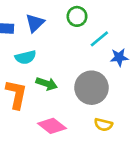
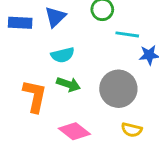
cyan line: (99, 39) -> (127, 34), turned 48
cyan semicircle: (26, 57) -> (63, 55), moved

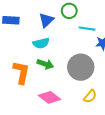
blue triangle: (55, 17) -> (46, 20), moved
yellow semicircle: (132, 130) -> (90, 96), turned -64

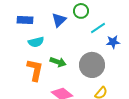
cyan line: (87, 29) -> (98, 28), turned -42
cyan semicircle: (41, 43) -> (36, 42), moved

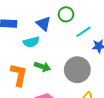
blue triangle: (59, 20) -> (43, 24), turned -35
cyan semicircle: (36, 42) -> (31, 42), moved

